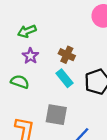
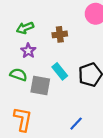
brown cross: (67, 55) -> (60, 34), moved, turned -32
gray square: (56, 115) -> (40, 86), moved

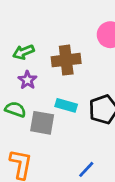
brown cross: (60, 34) -> (66, 60), size x1.5
cyan rectangle: (60, 71) -> (66, 105), turned -35

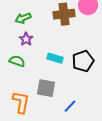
brown cross: (66, 60) -> (64, 14), moved
gray square: (42, 123) -> (46, 88), moved

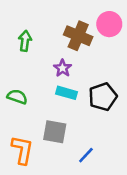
brown cross: (64, 14) -> (78, 36), turned 30
green arrow: (23, 18) -> (25, 41), turned 119
purple star: (26, 39) -> (63, 68), moved

